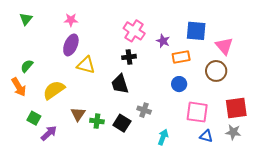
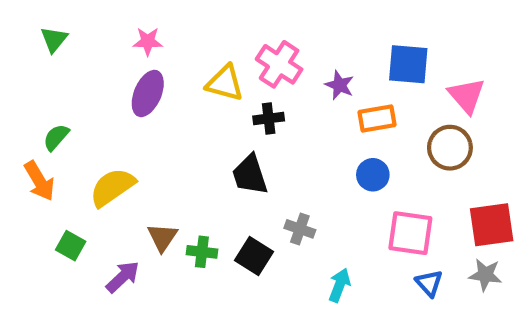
yellow triangle: (86, 65) -> (225, 83), moved
purple arrow: (49, 133) -> (123, 277), moved
blue triangle: (206, 136) -> (429, 283), turned 32

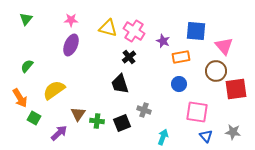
yellow triangle: (225, 83) -> (108, 28), moved
black cross: (269, 118) -> (129, 57), turned -32
orange arrow: (39, 181) -> (20, 98), moved
red square: (492, 225) -> (236, 89), moved
black square: (254, 256) -> (122, 123), turned 36

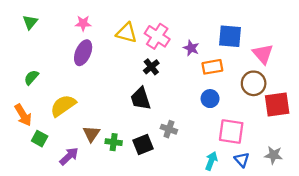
cyan arrow: (163, 137) -> (211, 161), moved

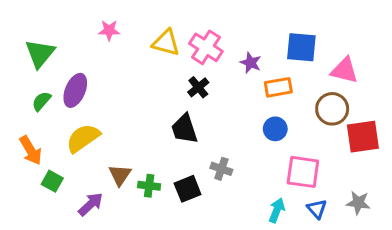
green triangle: (30, 22) -> (40, 53), moved, size x1.5
purple ellipse: (83, 53) -> (75, 90), moved
pink triangle: (263, 54) -> (344, 70), turned -35

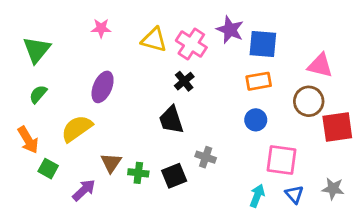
blue square: (301, 47) -> (263, 44), moved
purple star: (251, 63) -> (230, 30), moved, size x1.4
purple ellipse: (75, 90) -> (103, 87), moved

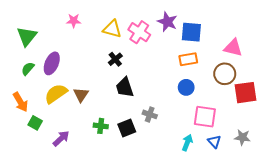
black cross: (184, 81) -> (115, 59), moved
purple ellipse: (103, 87) -> (52, 63), moved
brown triangle: (111, 163) -> (81, 95), moved

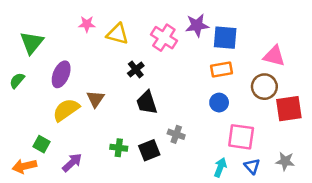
purple star: (167, 22) -> (197, 25), turned -30
yellow triangle: (112, 29) -> (117, 34), moved
green semicircle: (28, 69) -> (17, 80), moved
brown triangle: (81, 95) -> (95, 99), moved
orange arrow: (20, 102) -> (24, 166), moved, turned 108

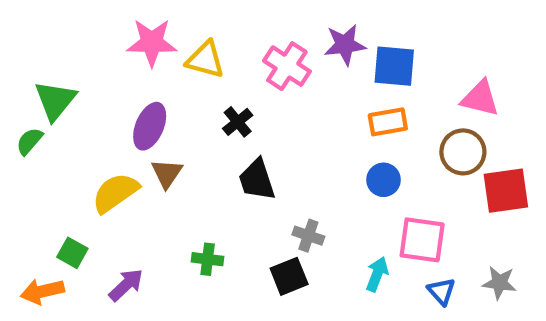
pink star: (87, 24) -> (152, 42), size x1.6
green triangle: (32, 43) -> (55, 100), moved
purple ellipse: (61, 74) -> (150, 126), moved
black square: (149, 150) -> (289, 276), moved
cyan arrow: (220, 167) -> (377, 274), moved

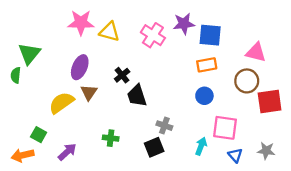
black cross: (238, 122) -> (122, 75), moved
green semicircle: (29, 141) -> (16, 75), turned -35

